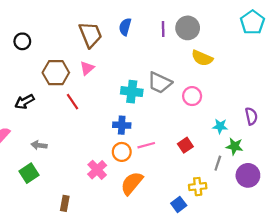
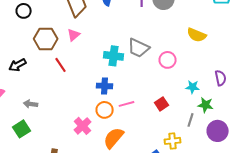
black circle: (22, 41) -> (24, 11), moved
yellow semicircle: (202, 58) -> (197, 35), moved

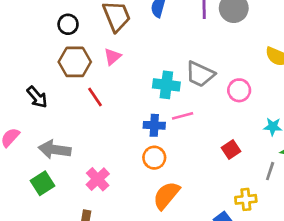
black circle: (24, 11) -> (68, 24), moved
black arrow: (18, 65) -> (37, 97), turned -102
gray arrow: (31, 104) -> (55, 150), size x1.6
pink line: (127, 104) -> (183, 116), moved
pink cross: (83, 126) -> (98, 179), moved

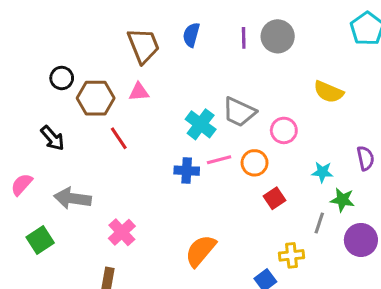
black circle: (68, 24) -> (62, 78), moved
pink triangle: (112, 57) -> (139, 92), turned 36
cyan cross: (166, 85) -> (201, 124), turned 30
orange circle: (154, 158) -> (255, 163), moved
green square: (42, 183) -> (40, 240), moved

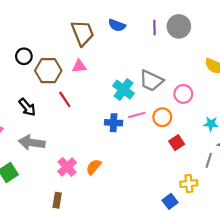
blue semicircle: (191, 35) -> (117, 25), turned -84
black arrow: (52, 138) -> (27, 107), moved
orange semicircle: (201, 251) -> (94, 167), moved, size x0.7

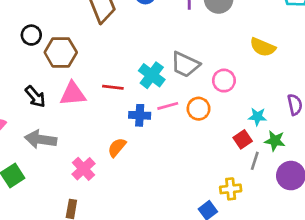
pink triangle: (79, 66) -> (73, 94), moved, size x1.5
red line: (65, 99) -> (113, 87), moved, turned -49
red square: (177, 143) -> (243, 139), moved
orange semicircle: (94, 167) -> (117, 147), moved

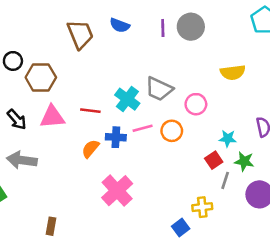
yellow semicircle: (263, 47) -> (233, 72), turned -30
orange semicircle: (117, 147) -> (90, 149), moved
pink cross: (83, 169) -> (117, 191), moved, size x1.4

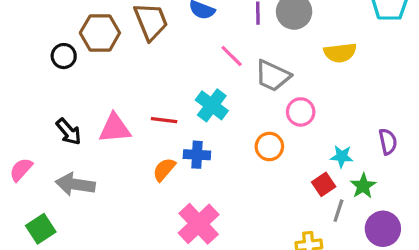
yellow semicircle: (233, 72) -> (340, 53), moved
brown hexagon: (41, 77) -> (100, 33), moved
gray trapezoid: (159, 89) -> (273, 76), moved
pink line: (143, 128) -> (232, 56), moved, turned 60
green star: (244, 161) -> (363, 186), turned 30

